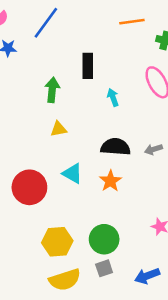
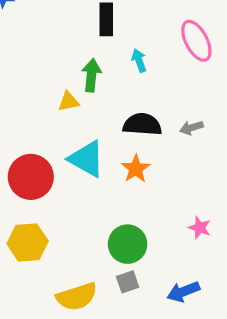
green arrow: (52, 90) -> (91, 75), moved
cyan triangle: (72, 173) -> (87, 159), size x1.4
yellow hexagon: (57, 242) -> (28, 242), moved

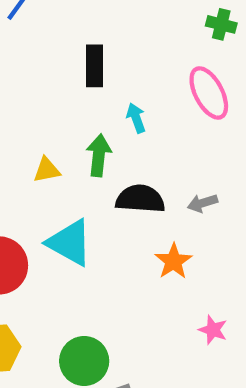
green arrow: (91, 75) -> (99, 155), moved
orange star: (136, 169) -> (173, 261), moved
green circle: (128, 244) -> (84, 361), moved

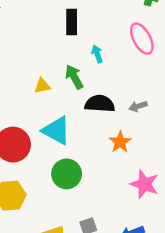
green arrow: (99, 155) -> (74, 77), turned -35
pink star: (213, 330) -> (144, 184), size x1.6
green circle: (84, 361) -> (67, 174), moved

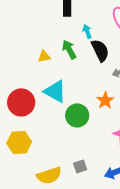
black semicircle: (100, 104) -> (100, 50), moved, turned 60
green circle: (67, 174) -> (77, 115), moved

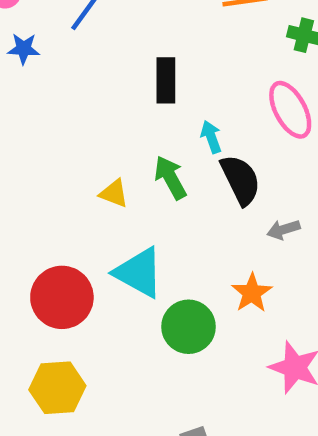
yellow triangle: (44, 56) -> (114, 193), turned 32

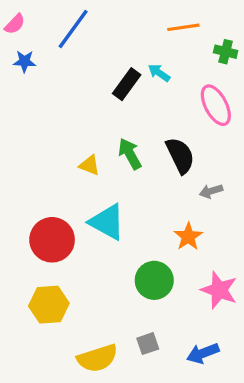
black rectangle: (166, 80) -> (127, 84), turned 36
cyan arrow: (211, 137) -> (159, 73), moved, turned -35
green circle: (189, 327) -> (154, 280), moved

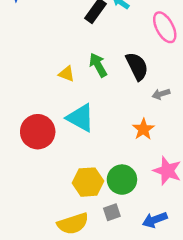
green circle: (154, 280) -> (122, 180), moved
yellow hexagon: (49, 305) -> (88, 182), moved

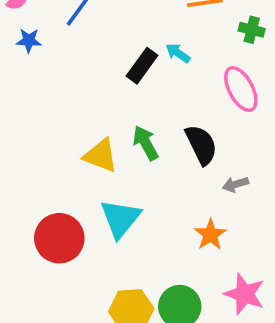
yellow triangle: (67, 74) -> (101, 156), size x1.5
cyan triangle: (80, 118) -> (120, 218), turned 40

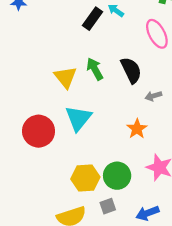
yellow triangle: (101, 156) -> (65, 77), turned 30

